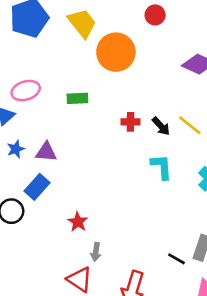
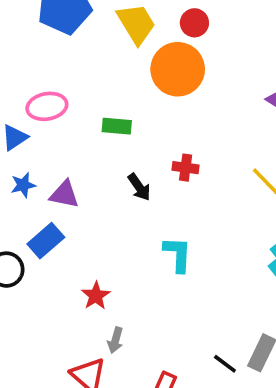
red circle: (155, 15) -> (194, 23), moved
black arrow: (161, 126) -> (139, 187), moved
cyan L-shape: (162, 167) -> (178, 254), moved

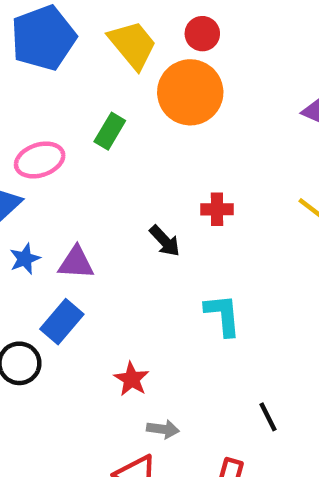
green rectangle: (117, 126) -> (110, 131), moved, turned -56
gray arrow: (115, 340) -> (163, 429), turned -90
black line: (225, 364) -> (268, 417), moved, turned 35

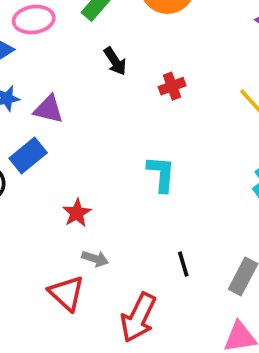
red cross: (217, 209) -> (172, 86), turned -30
black arrow: (165, 241) -> (115, 61), moved

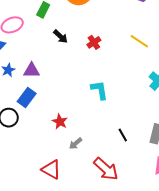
gray arrow: (95, 259) -> (75, 143), turned 136
red triangle: (67, 293) -> (51, 170), moved
red arrow: (138, 318) -> (106, 169), turned -60

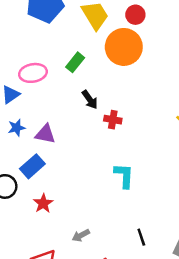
red cross: (94, 42) -> (113, 120), moved, turned 32
red star: (60, 122) -> (43, 203), moved

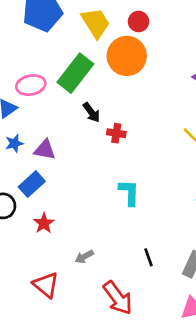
green rectangle: (75, 62) -> (75, 73), size x1.8

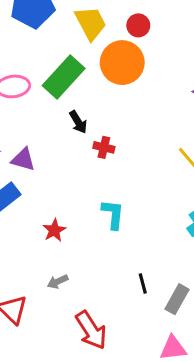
red star: (44, 223) -> (54, 230), moved
black line: (149, 257) -> (143, 283), moved

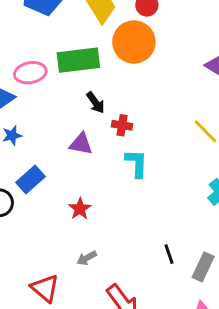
green rectangle: (64, 77) -> (78, 60), turned 45
purple triangle: (23, 159) -> (81, 144), moved
cyan L-shape: (113, 214) -> (136, 163), moved

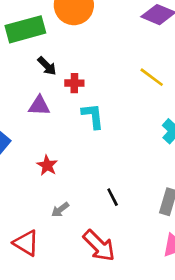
black line: (169, 254) -> (113, 197), moved

